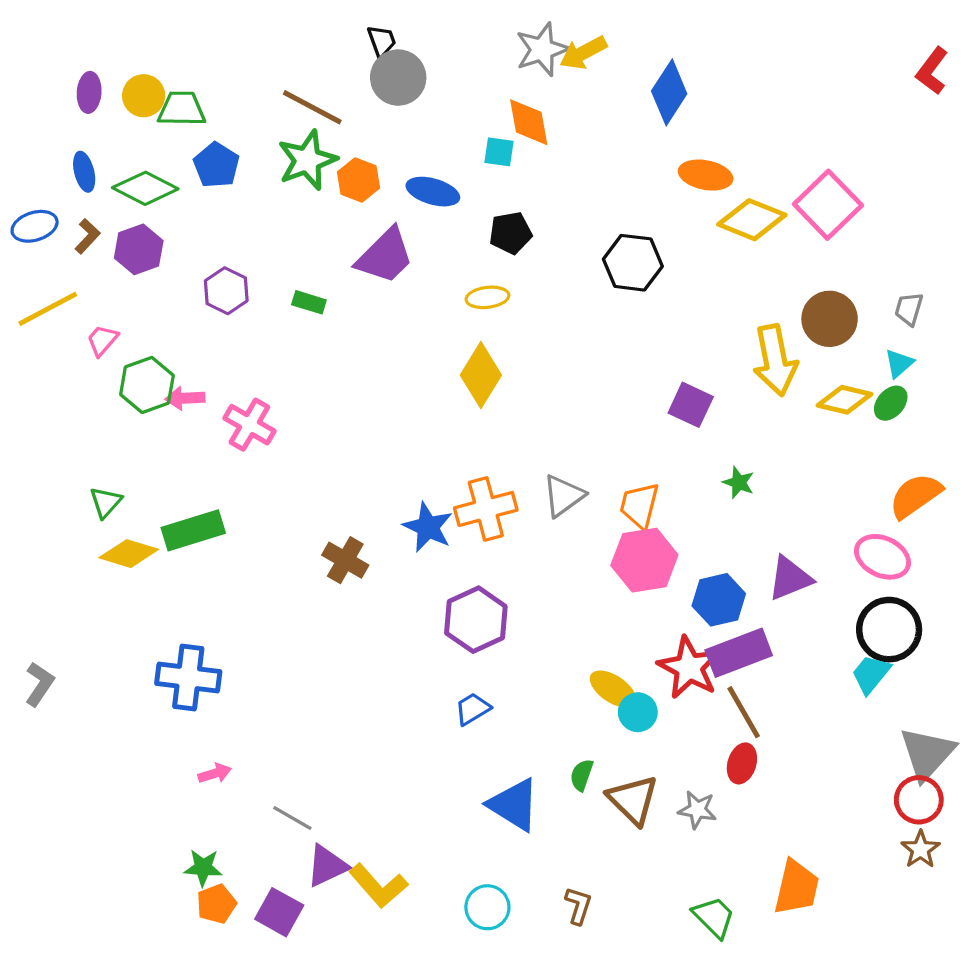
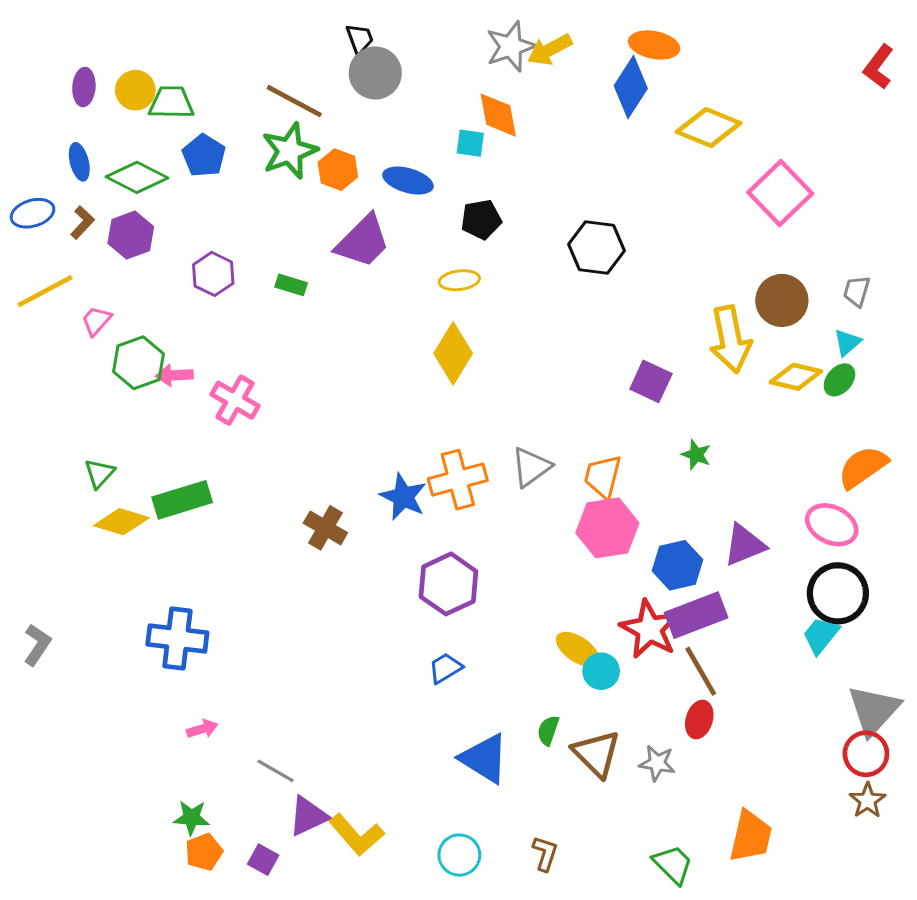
orange ellipse: (706, 175) -> (654, 45), moved
yellow diamond: (752, 220) -> (709, 128), moved
purple square: (279, 912) -> (263, 860), size x0.7

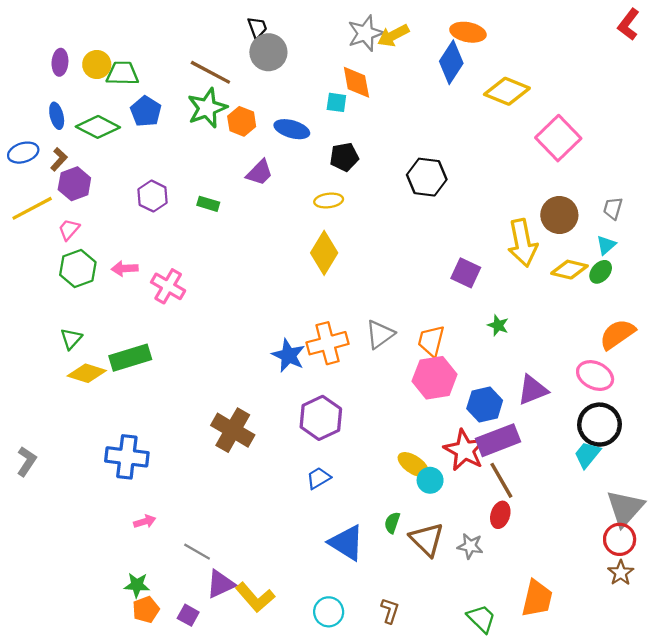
red L-shape: (878, 67) -> (628, 24), moved
purple hexagon: (131, 235) -> (74, 184), moved
purple trapezoid: (363, 241) -> (260, 173), size x0.7
green hexagon: (138, 363) -> (78, 268), moved
brown cross: (325, 528) -> (233, 430), moved, size x1.4

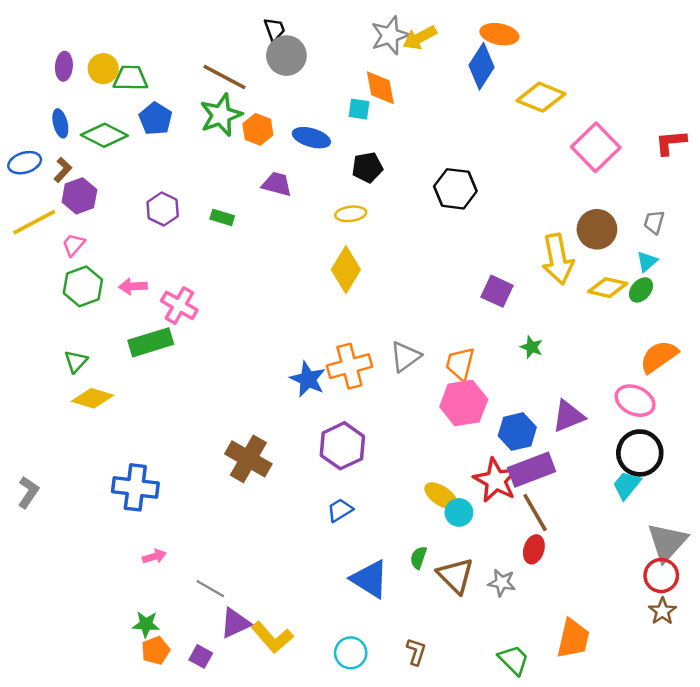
red L-shape: (628, 24) -> (671, 142), moved, turned 48
purple trapezoid: (260, 173) -> (277, 184), turned -120
green rectangle: (130, 358) -> (151, 342), moved

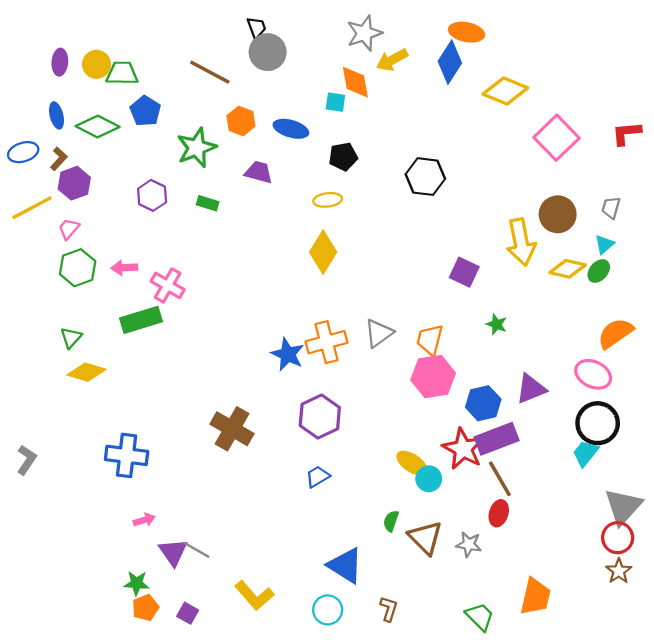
yellow arrow: (420, 38) -> (392, 60), moved
green star: (221, 115) -> (197, 148), moved
blue triangle: (370, 579) -> (345, 565), moved
purple triangle: (235, 623) -> (173, 552), moved, turned -40

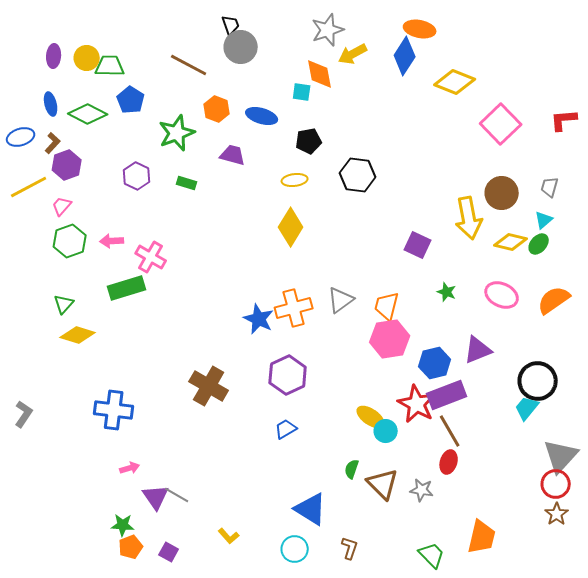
black hexagon: (425, 177) -> (358, 175), moved
pink ellipse: (593, 374) -> (502, 295), moved
yellow L-shape: (254, 595) -> (229, 536), size x0.6

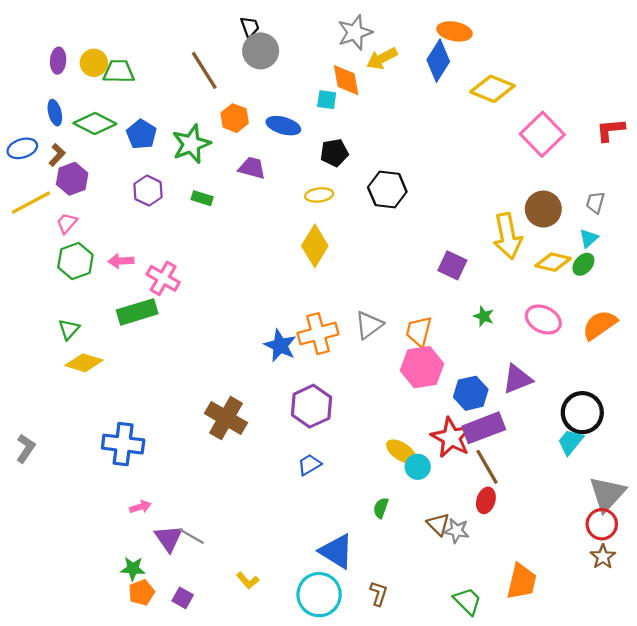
brown line: (189, 65) -> (204, 70), turned 30
blue pentagon: (131, 100) -> (141, 134), moved
brown triangle: (383, 484) -> (438, 524), moved, size x0.7
cyan circle: (295, 549) -> (319, 595), size x1.5

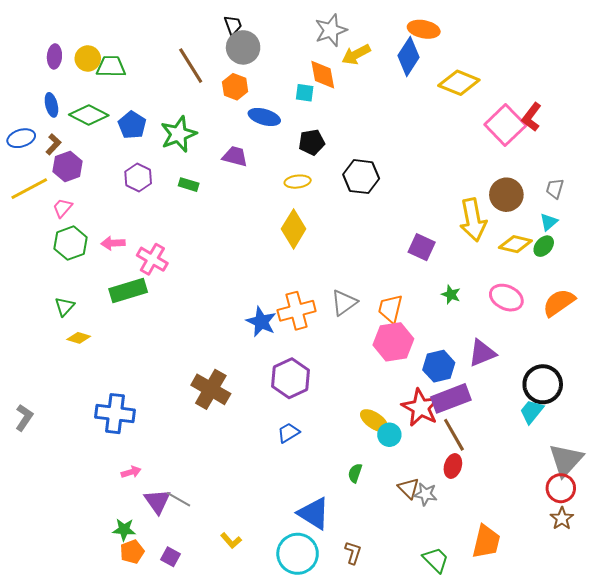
orange hexagon: (235, 118) -> (235, 87), moved
red L-shape: (610, 130) -> (532, 117), moved, turned -48
yellow diamond: (84, 363) -> (79, 338), size x0.7

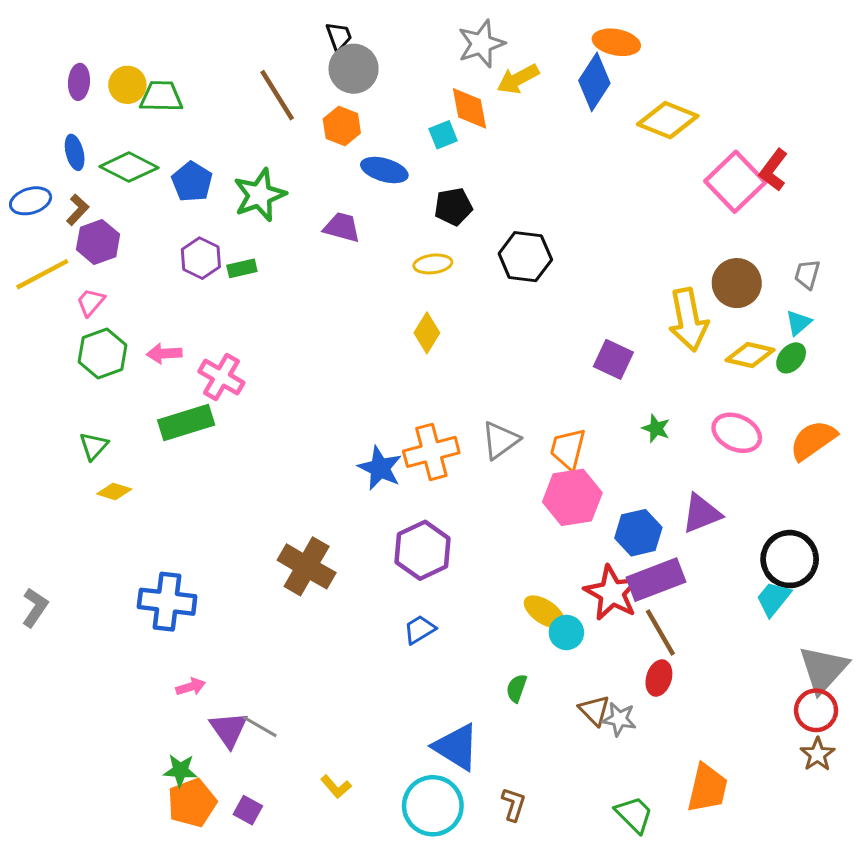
cyan square: (305, 93) -> (443, 135), turned -30
green rectangle: (189, 185) -> (242, 268), moved, turned -30
yellow diamond: (294, 229) -> (427, 333), size x0.7
orange pentagon: (132, 552) -> (192, 803), size x1.4

